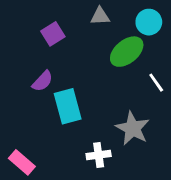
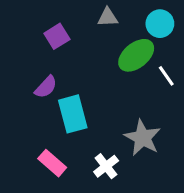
white line: (156, 83) -> (166, 76), moved
white cross: (99, 155) -> (106, 166), turned -30
pink rectangle: (22, 162) -> (52, 163), moved

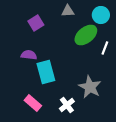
white line: (166, 76) -> (105, 48), turned 56
purple semicircle: (46, 87) -> (29, 55), turned -126

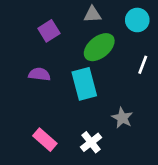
green ellipse: (86, 35) -> (99, 47), moved
cyan rectangle: (46, 72) -> (84, 84), moved
gray star: (90, 87) -> (122, 118), size x0.7

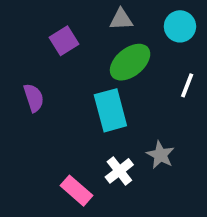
purple semicircle: (39, 74) -> (34, 98), moved, turned 65
pink rectangle: (45, 140) -> (77, 191), moved
white cross: (91, 142) -> (119, 171), moved

